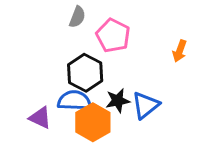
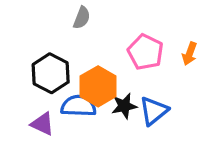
pink pentagon: (113, 36) -> (145, 52), moved
black hexagon: (85, 73) -> (51, 73), moved
orange hexagon: (93, 122) -> (98, 86), moved

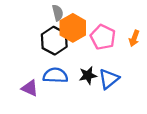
gray semicircle: (82, 18) -> (58, 13), turned -35
black hexagon: (51, 73) -> (54, 41), moved
orange hexagon: (98, 86) -> (73, 28), moved

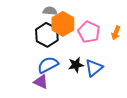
gray semicircle: (58, 13) -> (50, 11), turned -72
blue semicircle: (55, 75) -> (48, 65), turned -30
purple triangle: (30, 88) -> (41, 82), moved

